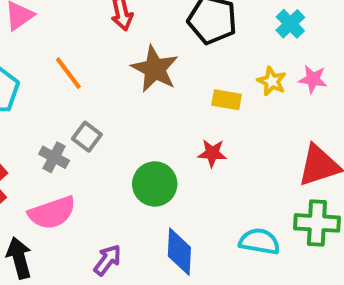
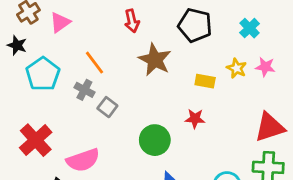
gray cross: (54, 157) -> (84, 90), moved

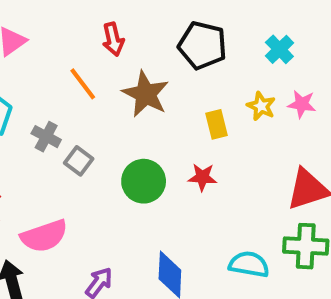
orange line: (94, 63) -> (83, 84), moved
yellow rectangle: (205, 81) -> (217, 124), turned 66
green circle: (155, 140) -> (144, 181), moved

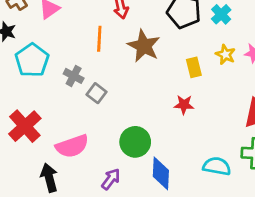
cyan cross: (279, 49) -> (221, 14), moved
orange line: (83, 84) -> (99, 39), turned 40
green circle: (144, 181) -> (135, 142), moved

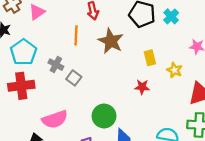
yellow star: (225, 54) -> (174, 70), moved
red cross: (25, 126) -> (21, 86), moved, turned 35

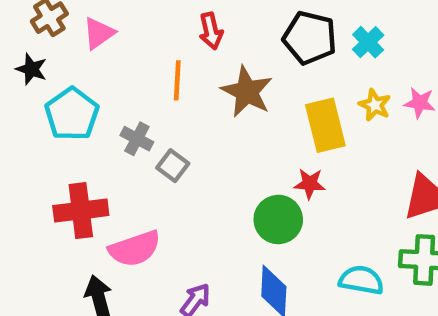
yellow rectangle: (150, 58) -> (325, 125), size x1.6
yellow star: (174, 70) -> (375, 105), moved
red cross: (21, 86) -> (81, 211), moved
green circle: (104, 116) -> (278, 219), moved

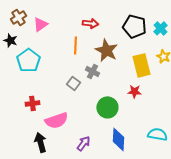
red arrow: (211, 31) -> (90, 23), turned -70
gray cross: (137, 139) -> (92, 71), moved
red cross: (81, 211) -> (32, 103), size x0.6
green circle: (278, 219) -> (107, 107), moved

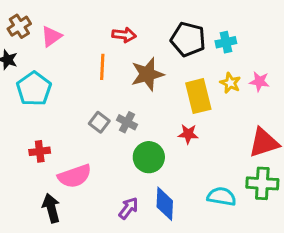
cyan cross: (160, 28) -> (226, 42), turned 32
brown star: (106, 50) -> (147, 74), turned 30
gray cross: (92, 71) -> (127, 122), moved
purple arrow: (83, 143) -> (128, 208), moved

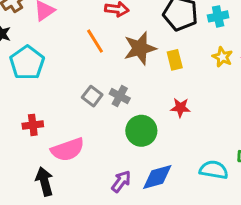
orange line: (102, 67) -> (95, 41), turned -35
yellow rectangle: (198, 96) -> (175, 60), moved, size x0.6
blue diamond: (165, 204) -> (157, 177), turned 72

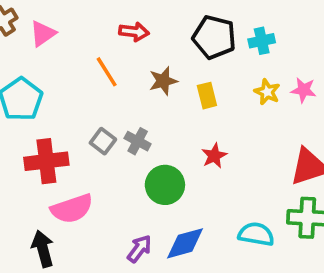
brown star: (140, 48) -> (163, 81), size x0.7
red star: (180, 108) -> (214, 156), turned -30
red cross: (33, 125) -> (46, 161), moved, size x1.6

